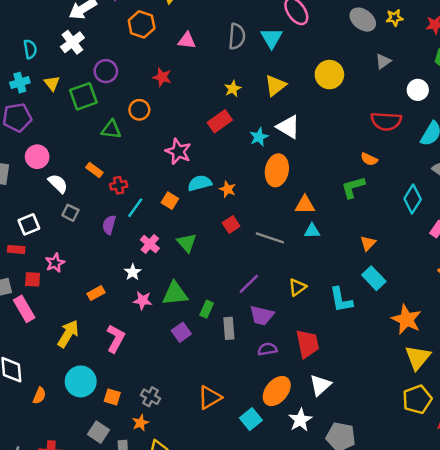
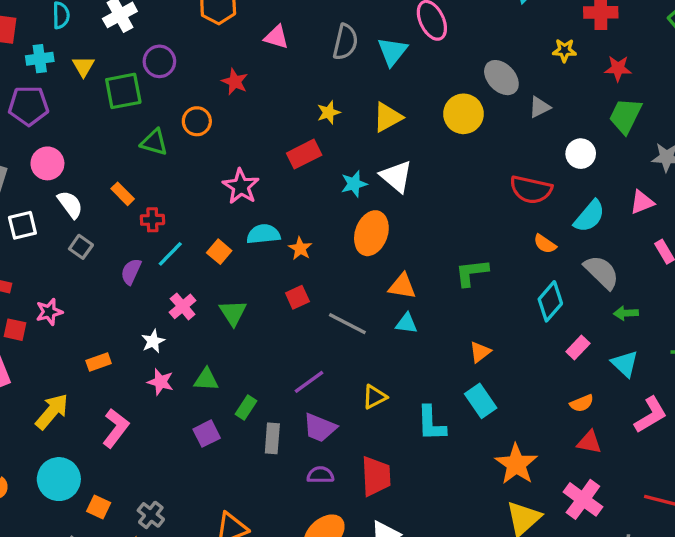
gray ellipse: (363, 20) -> (501, 78), moved
orange semicircle: (369, 159) -> (545, 244), moved
white square: (29, 224) -> (22, 225), moved
green triangle: (175, 294) -> (206, 380), size x0.7

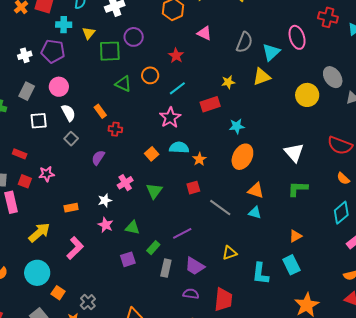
yellow triangle: (388, 117) -> (262, 77), moved
white triangle: (396, 176) -> (294, 153), moved
cyan line: (170, 254) -> (177, 88), moved
purple line: (309, 382) -> (182, 233), moved

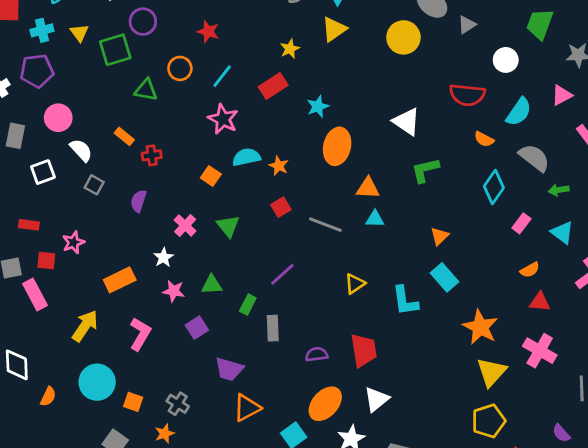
orange rectangle: (71, 208) -> (120, 280), size x1.5
purple square: (128, 259) -> (197, 328), moved
purple trapezoid: (195, 266) -> (229, 369), moved

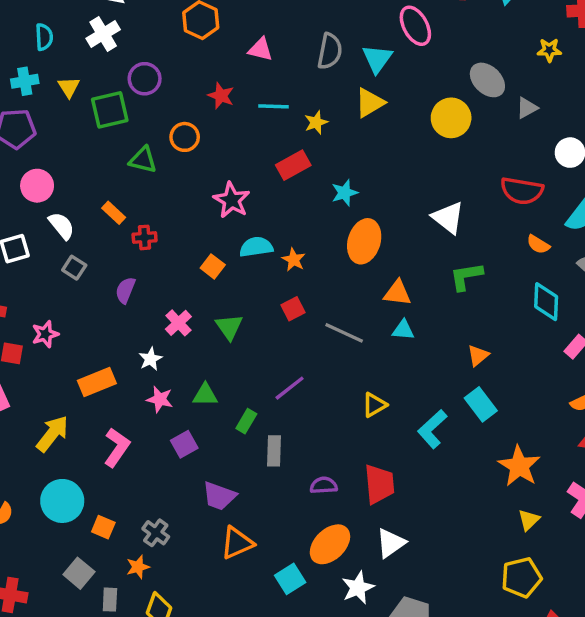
cyan line: (222, 76) -> (274, 106), moved, turned 50
cyan diamond: (494, 187) -> (546, 302), turned -36
cyan L-shape: (405, 301) -> (432, 429), turned 52
yellow triangle: (491, 372) -> (529, 520), size x0.6

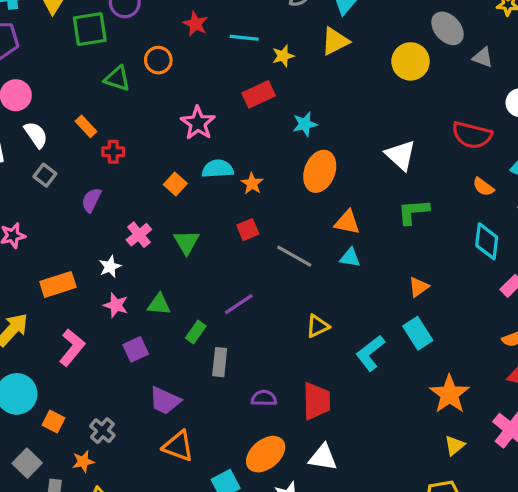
gray triangle: (527, 108) -> (483, 57), turned 45
orange triangle: (237, 543) -> (178, 446), turned 40
white triangle: (391, 543) -> (323, 457), turned 40

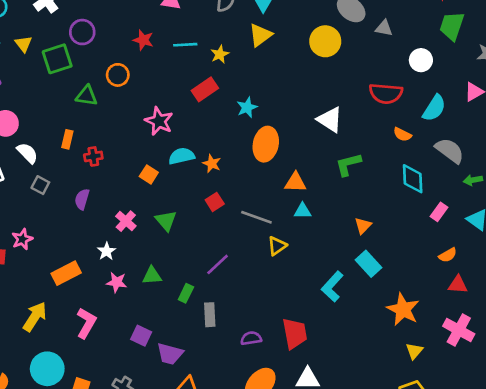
orange rectangle: (86, 126) -> (67, 139), turned 66
yellow triangle: (317, 326) -> (277, 246), moved
purple square: (136, 349) -> (141, 336), moved, turned -30

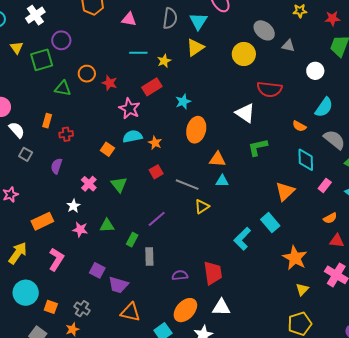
red star: (143, 40) -> (110, 83), moved
red semicircle: (386, 93) -> (269, 89), moved
pink star: (159, 121) -> (129, 109), moved
orange triangle: (363, 226) -> (285, 191), moved, size x1.5

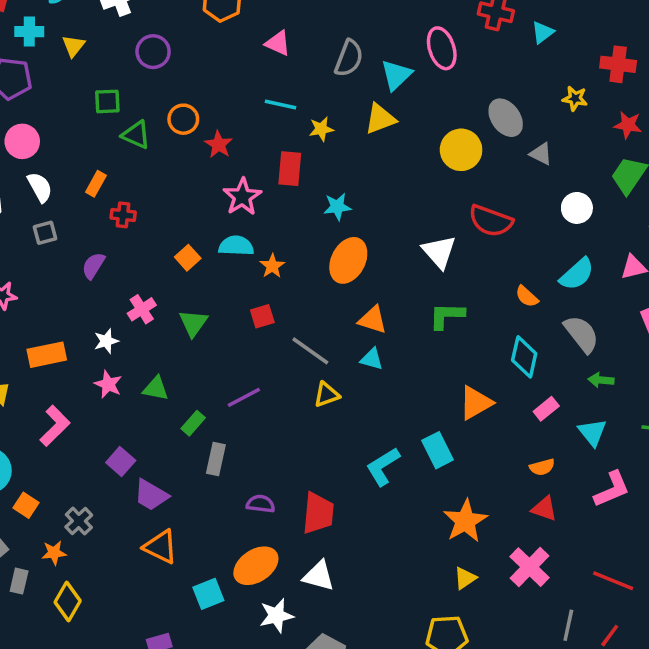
green square: (42, 60) -> (107, 101), moved, size x0.7
red rectangle: (152, 87) -> (290, 169), turned -66
gray square: (26, 154) -> (45, 233), turned 32

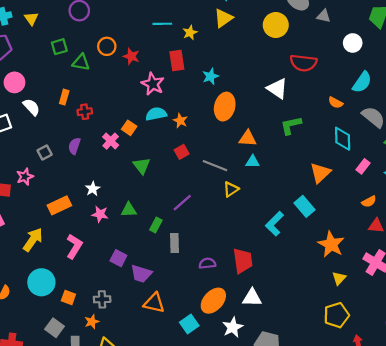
gray square: (45, 233) -> (45, 152), moved
pink cross: (142, 309) -> (111, 141), moved
gray cross: (79, 521) -> (102, 299), turned -35

